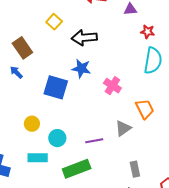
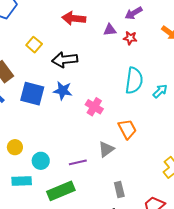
red star: (148, 32) -> (130, 38), moved
blue square: (56, 87) -> (32, 94), moved

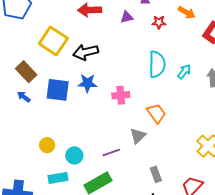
red star: (130, 38) -> (159, 22), moved
yellow square: (34, 45) -> (53, 41), size x1.8
pink cross: (94, 107) -> (121, 95), turned -30

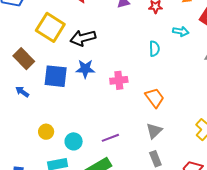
cyan semicircle: (157, 64) -> (154, 49), size x0.6
cyan arrow: (184, 72) -> (181, 31), moved, turned 63
blue arrow: (24, 97) -> (22, 92), moved
gray triangle: (138, 136) -> (154, 131), moved

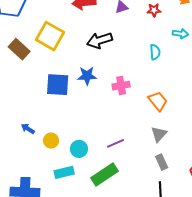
black arrow: (83, 38) -> (100, 40), moved
brown rectangle: (24, 59) -> (19, 49), moved
blue arrow: (22, 92) -> (28, 129), moved

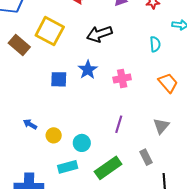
blue star: (87, 76) -> (88, 70), turned -30
blue square: (58, 85) -> (59, 79), size x0.7
orange trapezoid: (158, 101) -> (168, 83), moved
purple line: (116, 143) -> (119, 124), moved, turned -48
gray rectangle: (162, 162) -> (146, 157), moved

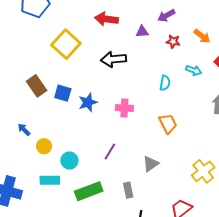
brown rectangle: (19, 45) -> (37, 86), moved
blue star: (88, 70) -> (88, 102), moved

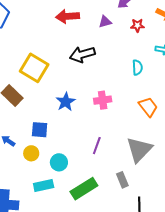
yellow square: (66, 44) -> (34, 68), moved
blue square: (63, 93) -> (40, 130), moved
gray triangle: (151, 164) -> (139, 150), size x1.6

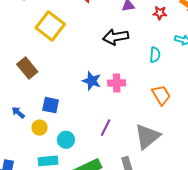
black arrow: (82, 54) -> (116, 37), moved
yellow square: (34, 68) -> (50, 26), moved
blue star: (66, 102) -> (92, 81), moved, turned -30

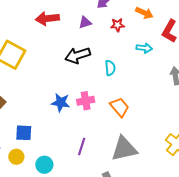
cyan semicircle: (155, 55) -> (110, 68), moved
orange trapezoid: (161, 95) -> (120, 107), moved
gray triangle: (147, 136) -> (124, 149), turned 36

